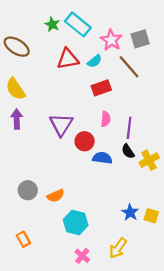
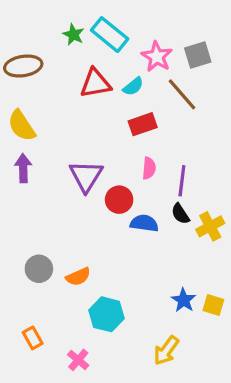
brown ellipse: (17, 47) -> (23, 66), turned -40
pink cross: (82, 256) -> (78, 360), moved

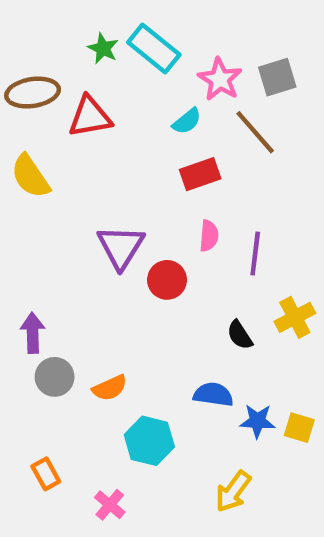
red triangle: (95, 83) -> (90, 117), moved
purple arrow: (23, 168) -> (33, 333), moved
black semicircle: (180, 214) -> (240, 335), moved
blue semicircle: (144, 223) -> (213, 395), moved
blue star: (184, 300) -> (257, 421), turned -30

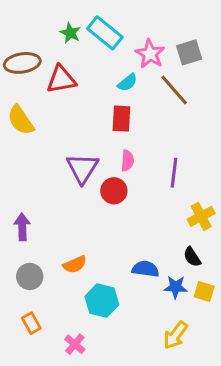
red rectangle: (200, 174) -> (121, 119), moved, turned -68
pink semicircle: (209, 236) -> (127, 161), moved
black semicircle: (240, 335) -> (192, 257), moved
gray circle: (55, 377) -> (30, 276), moved
yellow arrow: (233, 492) -> (176, 335), moved

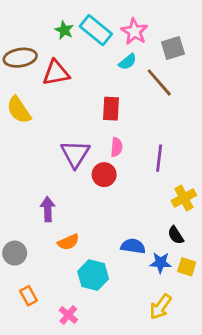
pink star: (150, 54) -> (134, 32), moved
cyan semicircle: (127, 83) -> (128, 62), moved
purple arrow: (22, 227) -> (48, 209), moved
gray circle: (30, 276) -> (15, 253), moved

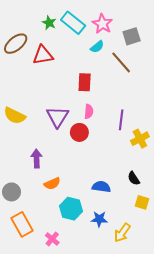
brown ellipse: (20, 58) -> (16, 44), turned -30
yellow semicircle: (19, 110) -> (15, 116), moved, turned -30
yellow cross: (184, 198) -> (140, 139), moved
blue star: (161, 263) -> (99, 219), moved
orange rectangle: (28, 296) -> (22, 224), size x1.6

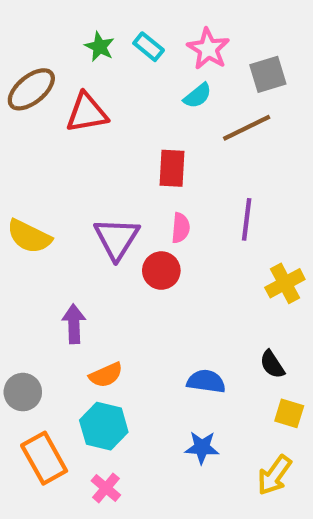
cyan rectangle: (73, 23) -> (149, 47), size x0.6
brown line: (121, 62) -> (247, 128), turned -75
purple line: (121, 120) -> (247, 219), moved
cyan hexagon: (71, 209) -> (104, 426), moved
yellow arrow: (122, 233) -> (274, 475), moved

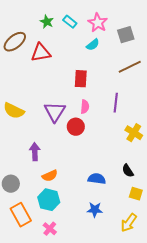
brown line: (247, 128) -> (130, 67), moved
yellow cross: (285, 283) -> (134, 133), turned -30

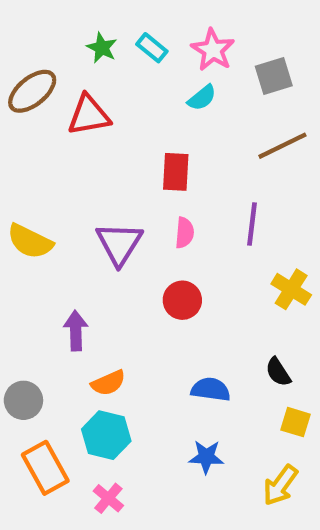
red circle: (76, 127) -> (182, 300), moved

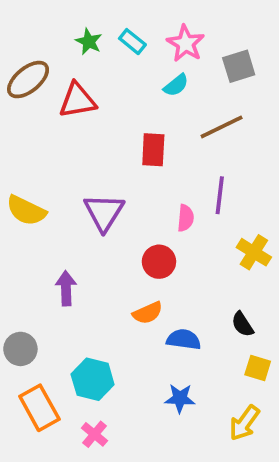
brown line: (282, 146) -> (222, 127), moved
pink semicircle: (185, 233) -> (186, 218), moved
orange semicircle: (108, 383) -> (148, 313), moved

